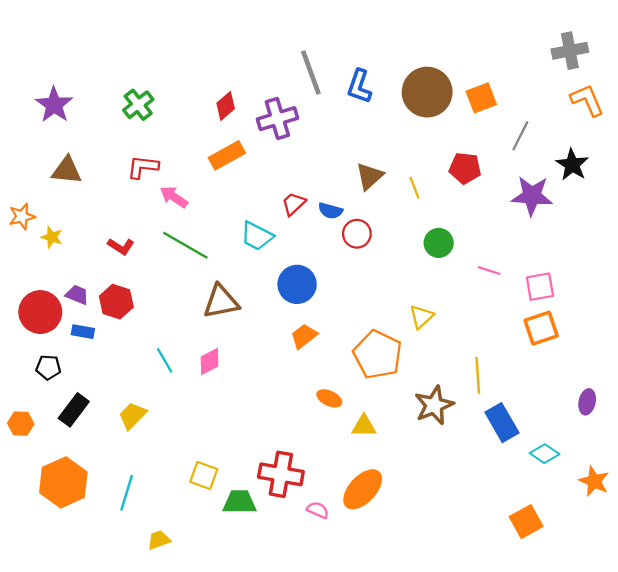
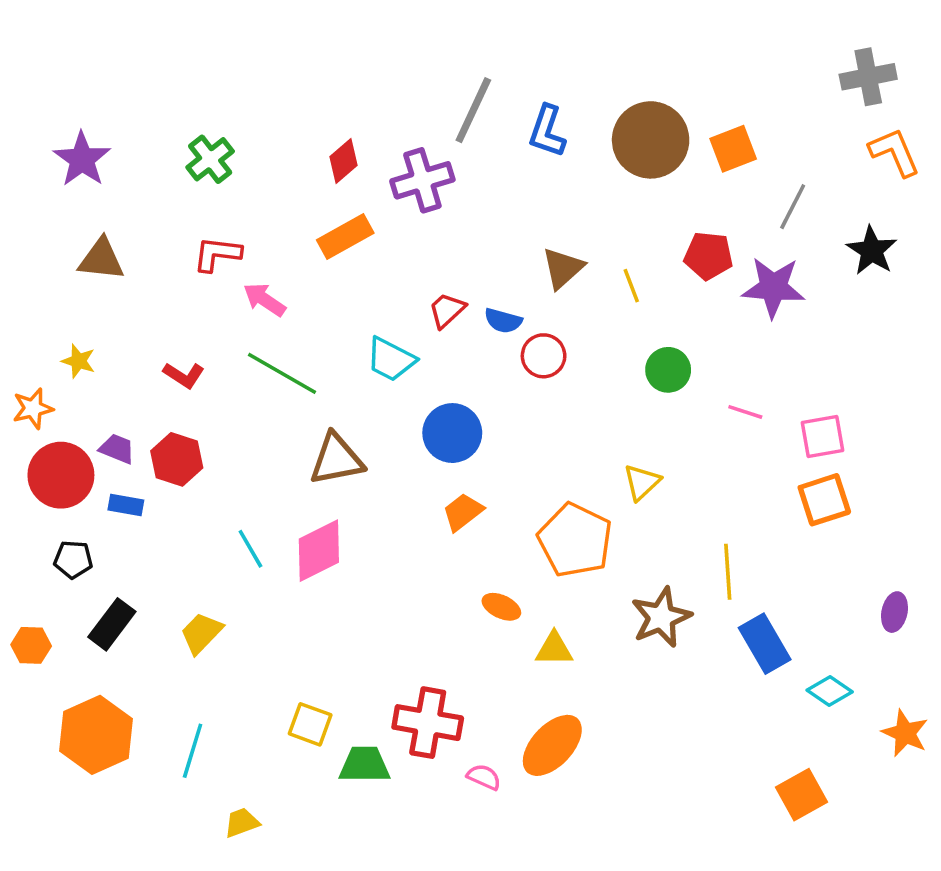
gray line: (311, 73) -> (473, 110), turned 45
purple star: (532, 196) -> (773, 287), moved
orange star: (22, 216) -> (33, 408), moved
pink diamond: (210, 362) -> (319, 551), size x1.5

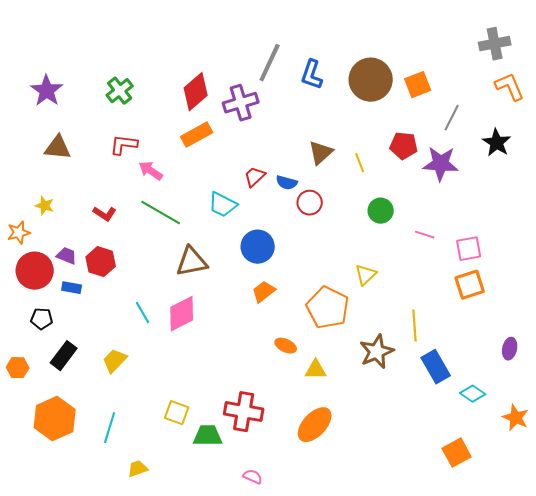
red diamond: (343, 161) -> (196, 92), size x1.5
pink semicircle: (484, 777) -> (253, 477), moved

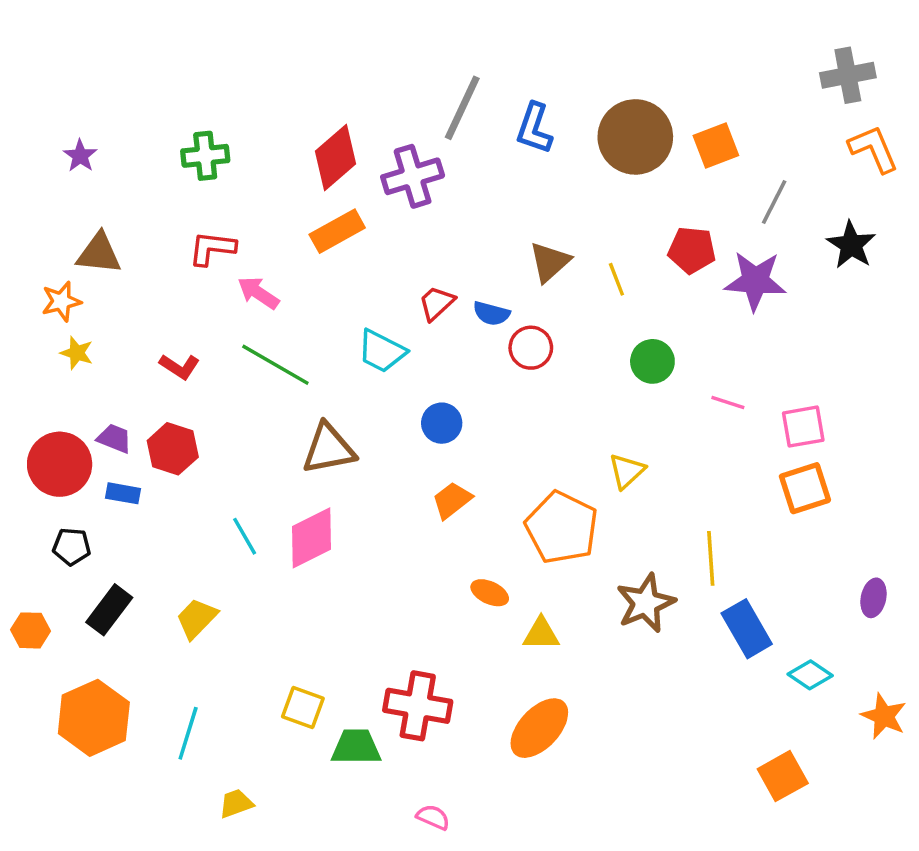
purple star: (47, 91) -> (80, 156), size x0.6
green cross: (120, 91) -> (205, 156), turned 32
orange star: (19, 233) -> (61, 301), moved
blue circle: (258, 247) -> (442, 423), size x0.7

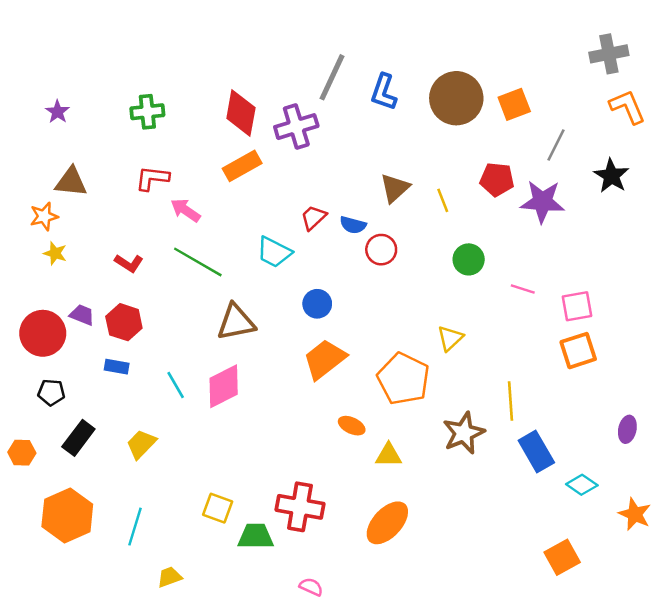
red diamond: (335, 157) -> (241, 113), turned -39
blue rectangle: (123, 493) -> (117, 367), moved
orange trapezoid: (452, 500) -> (325, 359), size x1.5

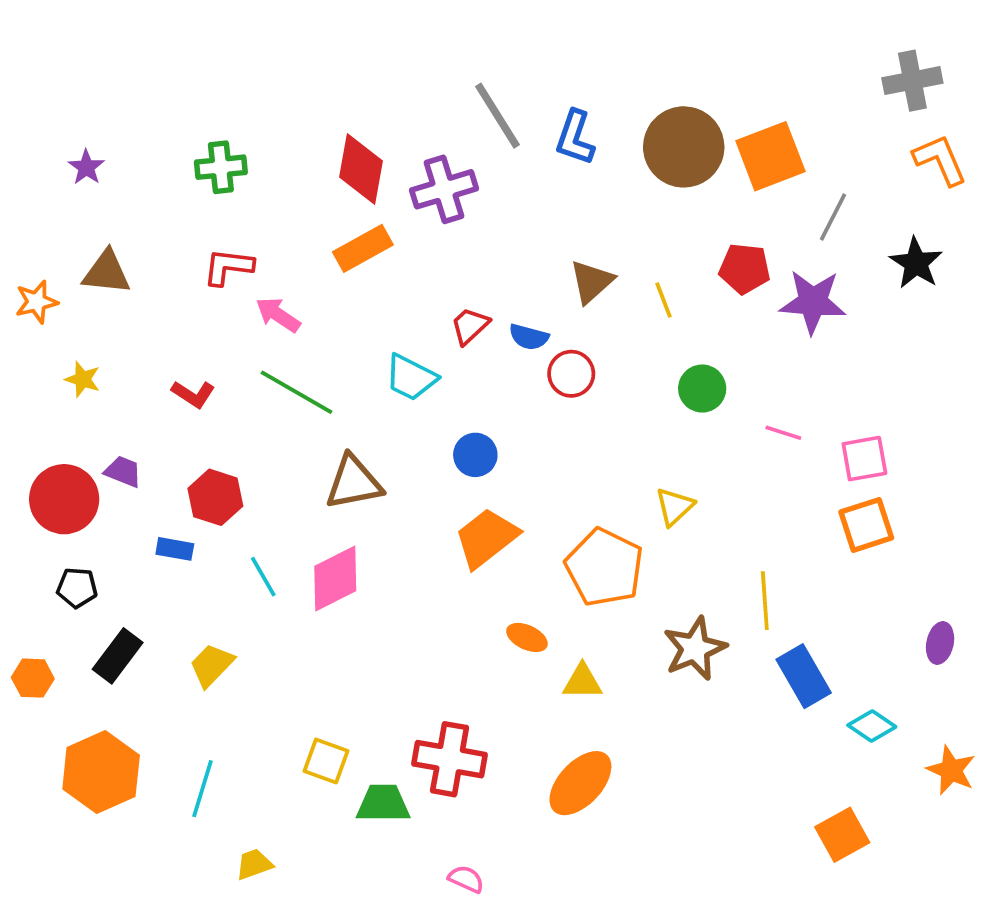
gray line: (332, 77) -> (497, 116), turned -57
orange square: (514, 104) -> (770, 156), size x1.4
orange star: (44, 216) -> (36, 302), moved
red hexagon: (124, 322) -> (215, 497), moved

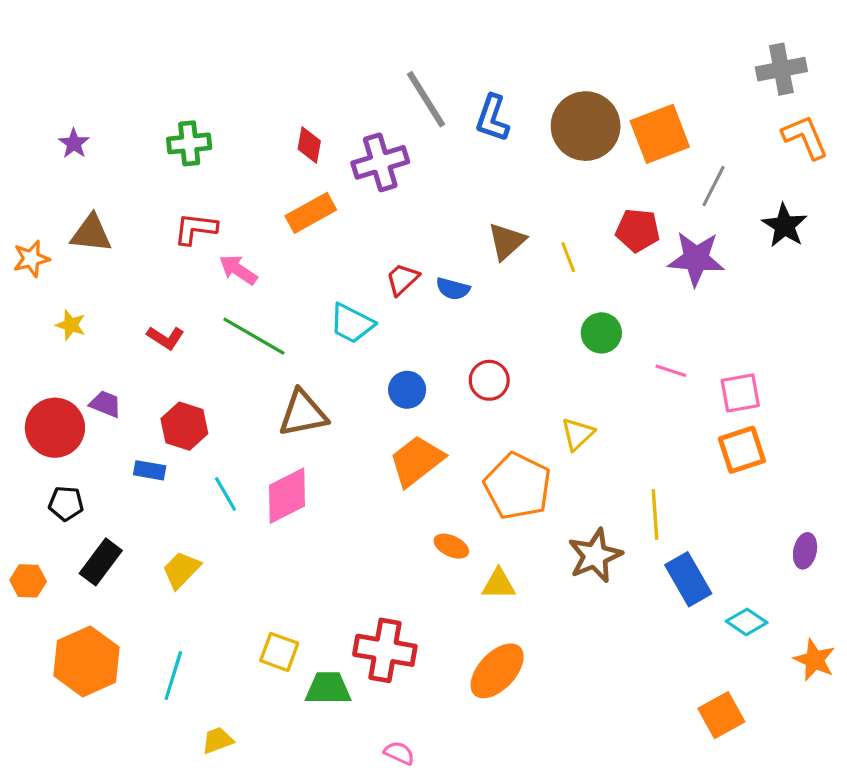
red diamond: (361, 169) -> (309, 145), size x0.6
red circle: (571, 374) -> (489, 380), moved

